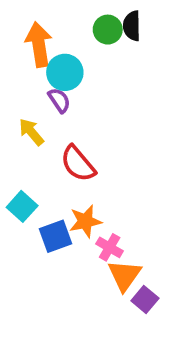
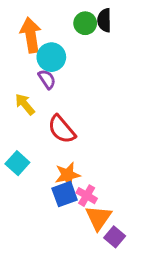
blue square: (56, 236) -> (65, 194), moved

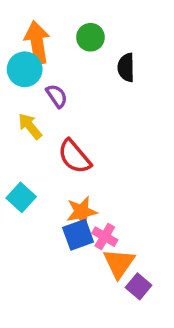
black semicircle: (104, 20) -> (126, 68), moved
green circle: (85, 23) -> (90, 37), moved
cyan circle: (51, 57) -> (25, 69), moved

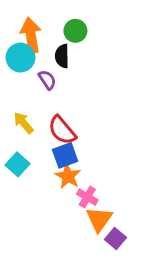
black semicircle: (126, 68) -> (62, 56), moved
yellow arrow: (30, 126) -> (23, 123), moved
orange star: (82, 212) -> (68, 176), turned -30
blue square: (78, 235) -> (65, 155), moved

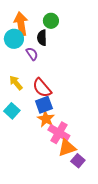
pink cross: (87, 197) -> (59, 133), size x1.5
orange triangle: (99, 219) -> (67, 148), turned 36

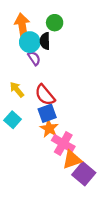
cyan circle: (14, 39) -> (30, 42), moved
purple square: (78, 161) -> (84, 174), size x1.5

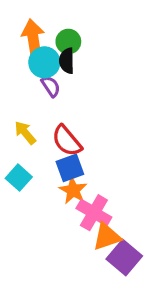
green circle: (55, 23) -> (68, 42), moved

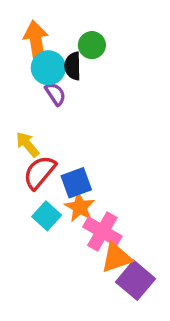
green circle: (68, 42) -> (92, 45), moved
red semicircle: (67, 141) -> (40, 172), moved, turned 80
cyan square: (19, 178) -> (47, 216), moved

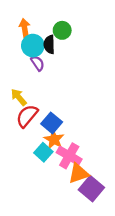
orange arrow: (36, 42) -> (25, 28), size x0.7
blue square: (76, 183) -> (52, 123), turned -30
cyan square: (47, 216) -> (43, 152), moved

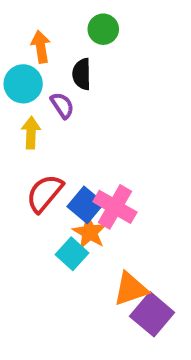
green circle: (62, 30) -> (103, 29), moved
cyan circle: (33, 46) -> (23, 84), moved
yellow arrow: (19, 97) -> (31, 133), moved, turned 42
pink cross: (69, 156) -> (115, 207), moved

